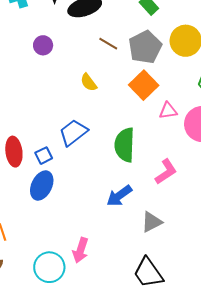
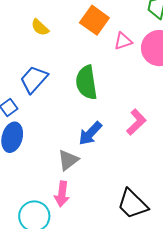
pink L-shape: (166, 172) -> (136, 122), moved
gray triangle: (152, 222) -> (68, 160), moved

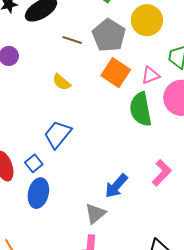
pink triangle: (123, 41) -> (151, 75), moved
green semicircle: (86, 82) -> (141, 109), moved

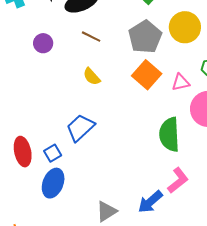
brown line: (72, 40) -> (91, 37), moved
green semicircle: (141, 109) -> (169, 134), moved
blue arrow: (116, 186) -> (150, 202), moved

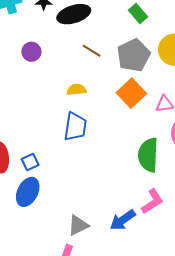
brown line: (91, 37) -> (92, 51), moved
yellow semicircle: (92, 77) -> (76, 90), turned 120
blue trapezoid: (80, 128) -> (75, 127), moved, turned 136

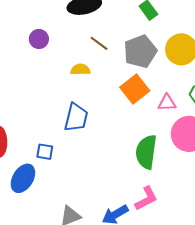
yellow semicircle: (76, 90) -> (80, 69), moved
blue square: (30, 162) -> (45, 152), moved, turned 30

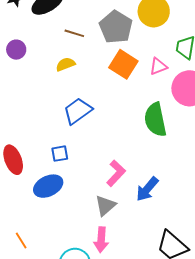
blue trapezoid: (76, 117) -> (78, 111), turned -120
blue ellipse: (23, 178) -> (48, 186), turned 52
pink L-shape: (146, 199) -> (116, 173), moved

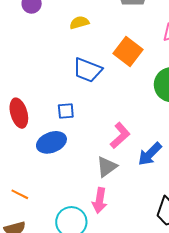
orange square: (123, 64) -> (128, 52), moved
blue trapezoid: (78, 111) -> (87, 70), turned -128
orange line: (21, 241) -> (20, 194), turned -36

